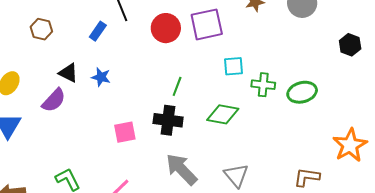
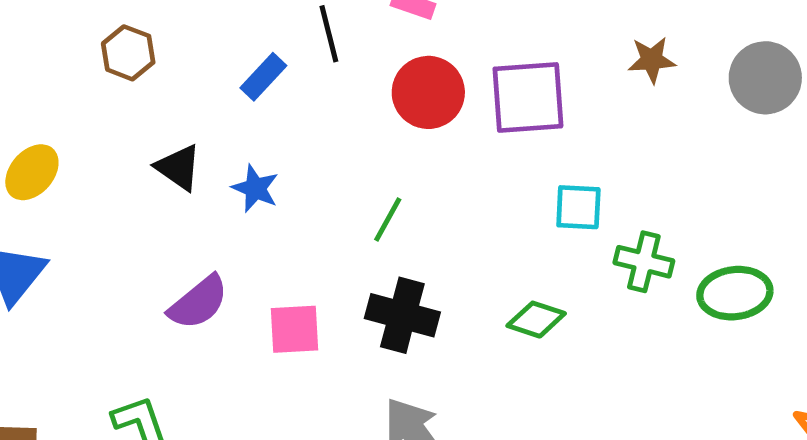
green line: (177, 86) -> (388, 219), moved
purple semicircle: (54, 100) -> (198, 302), moved
green diamond: (223, 114) -> (536, 320), size x0.7

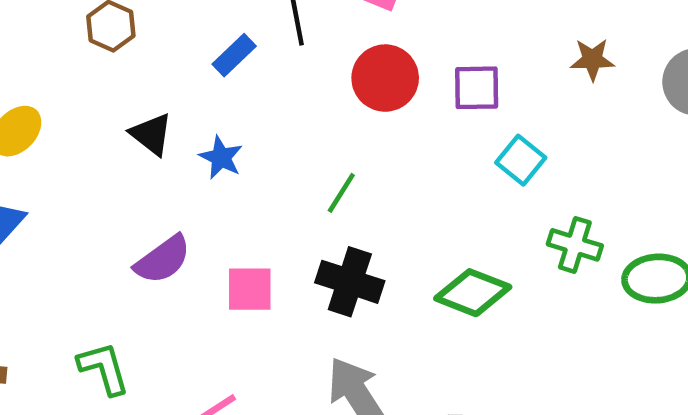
purple square: (528, 97) -> (477, 88), size x0.7
cyan square: (578, 207) -> (521, 160), moved, turned 33
green diamond: (536, 320) -> (473, 293), size x1.4

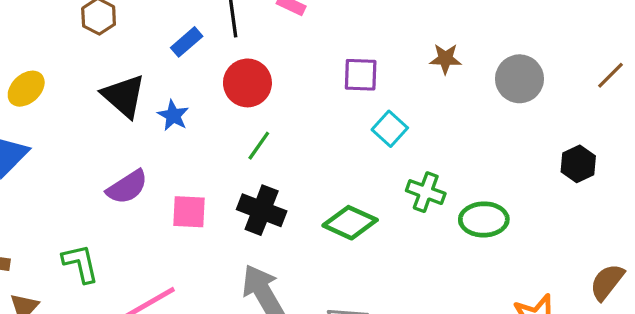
red circle: (385, 78) -> (247, 83), moved
black triangle: (151, 134) -> (124, 96), size x1.4

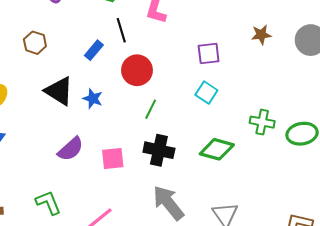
cyan square: (390, 129) -> (206, 92), moved

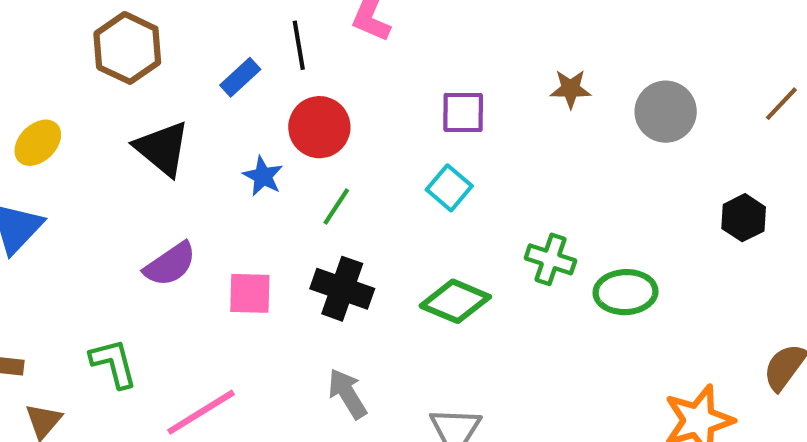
brown hexagon: (35, 43) -> (127, 48), size x1.5
blue star: (93, 99) -> (263, 176), moved
gray arrow: (168, 203) -> (347, 394), size x0.7

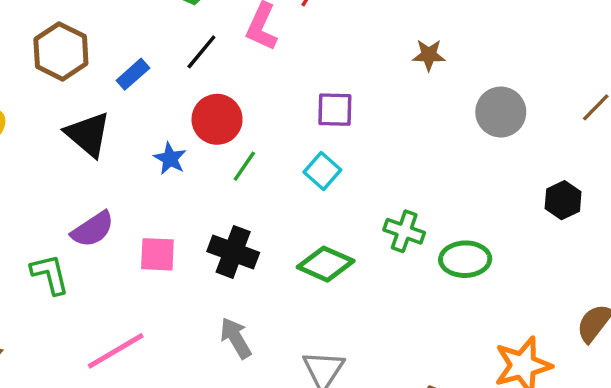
black line: (299, 45) -> (201, 52), turned 48
blue rectangle: (240, 77) -> (133, 74), moved
brown star: (571, 89) -> (429, 55), moved
green line: (336, 207) -> (244, 166), moved
green L-shape: (113, 363) -> (50, 274), moved

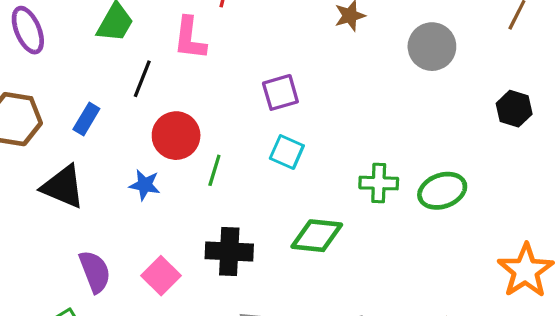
purple semicircle: (93, 229) -> (95, 272), turned -60
pink square: (157, 254) -> (161, 276), turned -30

